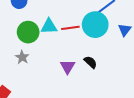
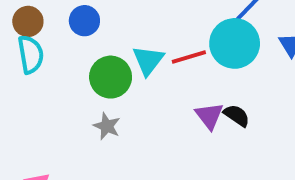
cyan triangle: (49, 26) -> (148, 60), turned -42
purple triangle: (68, 67) -> (209, 116), moved

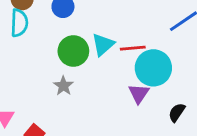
cyan circle: (235, 43) -> (153, 68), moved
black semicircle: (237, 115) -> (177, 112), moved, turned -102

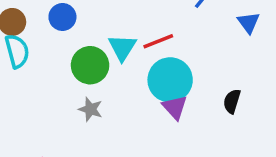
cyan circle: (153, 68) -> (170, 80), moved
purple triangle: (139, 93) -> (175, 107), moved

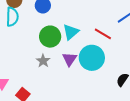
red line: (158, 41) -> (103, 34), moved, turned 36
purple triangle: (175, 107) -> (70, 59), moved

